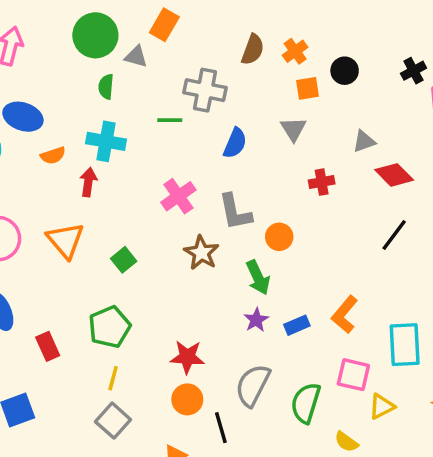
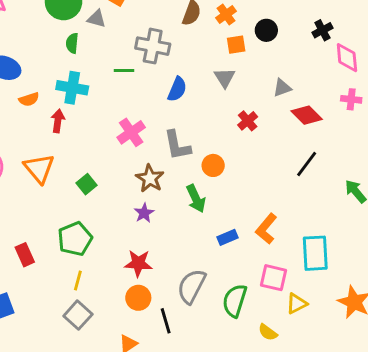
red cross: (322, 182) -> (248, 121), turned -30
purple star: (256, 320) -> (144, 213), moved

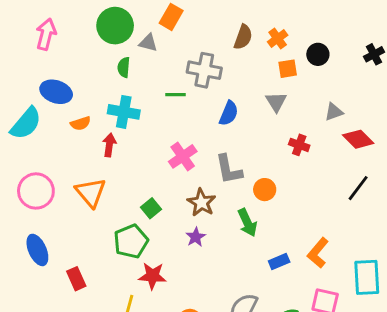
red cross: (248, 121) -> (299, 145), turned -30
green square: (87, 184) -> (151, 208), moved
green pentagon: (75, 239) -> (131, 241), moved
red star: (138, 263) -> (152, 276), moved

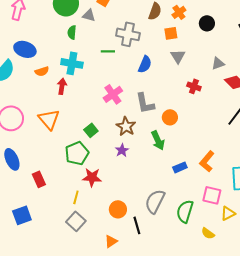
orange square: (288, 69) -> (171, 33), moved

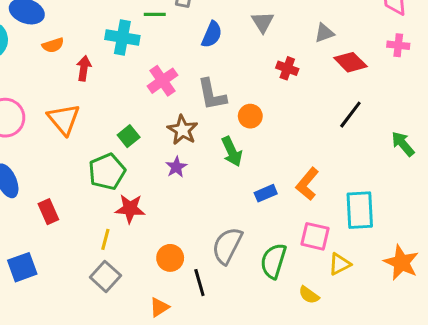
cyan cross: (72, 63) -> (122, 38), moved

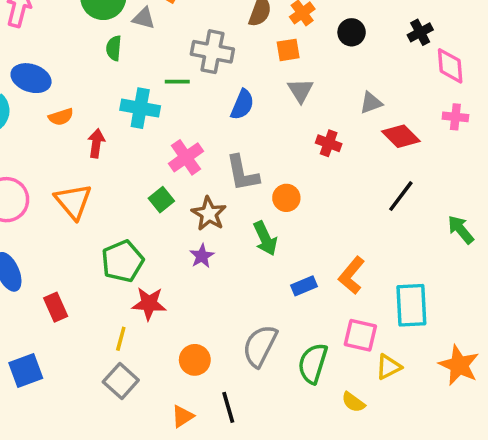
green square: (129, 136) -> (161, 200), moved
black line: (199, 283) -> (228, 407), moved

